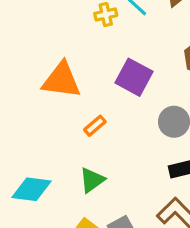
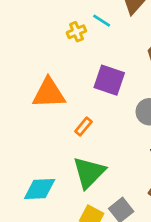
green triangle: (92, 180) -> (89, 172), size x1.5

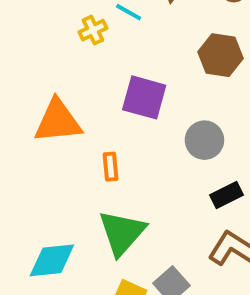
orange rectangle: (83, 127) -> (110, 167), turned -42

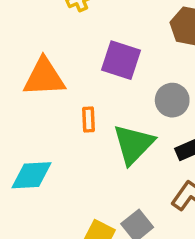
green triangle: (122, 233) -> (134, 144), moved
cyan diamond: (52, 260) -> (32, 175), moved

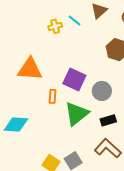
purple square: (121, 60) -> (74, 80), moved

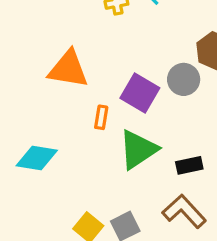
gray circle: (102, 91) -> (184, 79), moved

